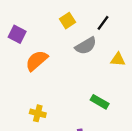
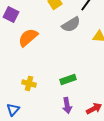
green rectangle: (100, 102) -> (68, 79), moved, turned -49

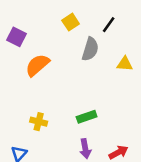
gray semicircle: (71, 24) -> (90, 49), turned -42

